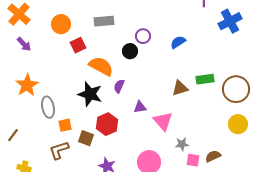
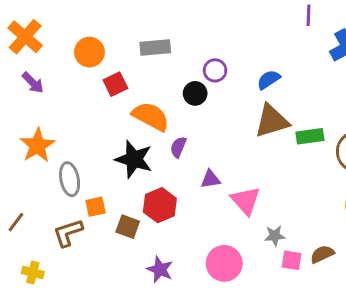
brown triangle: (180, 88) -> (272, 121), moved, size x1.4
brown L-shape: (59, 150) -> (68, 233), moved

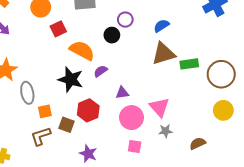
purple semicircle: (178, 147) -> (101, 71), turned 32
pink triangle: (246, 201) -> (159, 107), moved
brown L-shape: (68, 233) -> (41, 136), moved
pink square: (292, 260) -> (135, 146), moved
pink circle: (224, 263) -> (131, 118), moved

